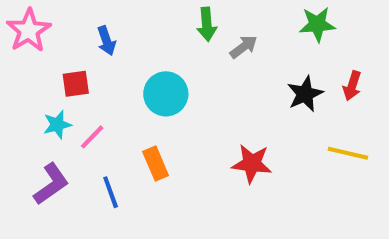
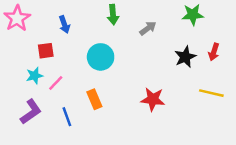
green arrow: (207, 24) -> (113, 15), moved

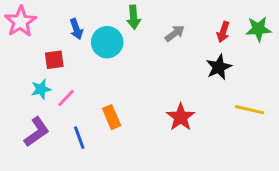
green star: (193, 15) -> (258, 29), moved
red arrow: (214, 52) -> (223, 32), moved
cyan circle: (101, 57) -> (107, 42), moved
red star: (153, 99) -> (181, 117), turned 30

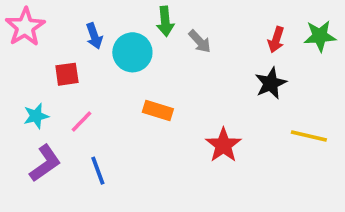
gray arrow: (175, 33) -> (200, 41), moved, turned 84
cyan star: (41, 89) -> (36, 116), moved
orange rectangle: (112, 117) -> (158, 111), moved, turned -50

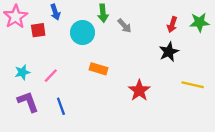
blue arrow: (94, 36) -> (55, 12), moved
red square: (67, 74) -> (38, 30), moved
purple L-shape: (45, 163) -> (28, 102), turned -75

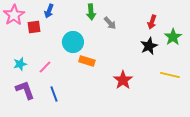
blue arrow: (55, 12) -> (49, 11), turned 40
green star: (199, 22) -> (173, 37), moved, turned -30
cyan circle: (83, 33) -> (73, 42), moved

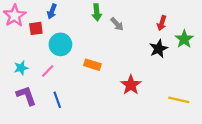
cyan circle: (73, 42) -> (60, 44), moved
yellow line: (170, 75) -> (179, 100), moved

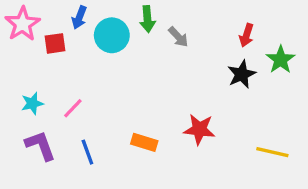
cyan circle: (60, 44) -> (112, 35), moved
orange rectangle: (92, 65) -> (144, 142), moved
red star: (131, 85) -> (199, 129), turned -30

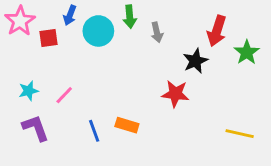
red arrow: (246, 35) -> (217, 31), size x1.5
gray arrow: (178, 37) -> (157, 32), turned 30
black star: (242, 74) -> (195, 61), moved
red star: (199, 129) -> (175, 94), moved
blue line: (87, 152) -> (94, 131), moved

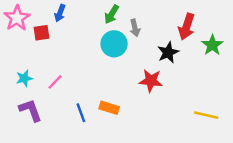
green arrow: (130, 17) -> (112, 14), turned 36
cyan circle: (98, 31) -> (114, 44), moved

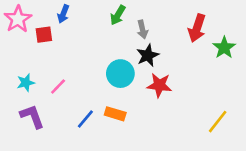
cyan circle: (114, 44) -> (120, 74), moved
black star: (168, 52) -> (148, 55), moved
blue line: (81, 113) -> (85, 119), turned 60
yellow line: (206, 115) -> (218, 122), turned -65

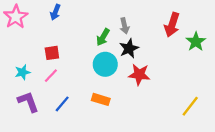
green arrow: (118, 15) -> (103, 37), moved
red square: (44, 35) -> (52, 53), moved
blue line: (85, 119) -> (62, 104), moved

